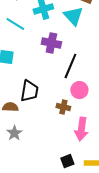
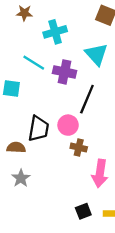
cyan triangle: (73, 16) -> (96, 54), moved
cyan line: (15, 24) -> (34, 63), moved
pink circle: (79, 90) -> (68, 125), moved

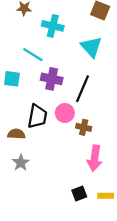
cyan cross: (55, 32) -> (53, 26), turned 30
purple cross: (64, 72) -> (52, 79), moved
brown cross: (79, 147) -> (84, 127), moved

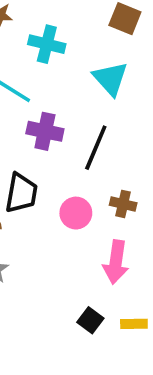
pink circle: (65, 113) -> (76, 213), moved
brown cross: (84, 127) -> (123, 204), moved
black square: (79, 193) -> (90, 320), turned -32

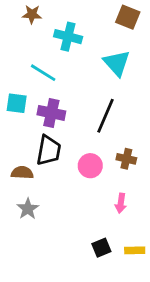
purple cross: (45, 131) -> (51, 113), moved
pink arrow: (116, 262) -> (121, 203), size x0.6
black square: (90, 320) -> (101, 248), turned 30

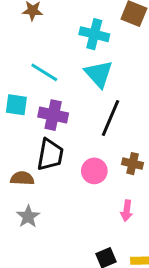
cyan cross: (68, 37) -> (94, 34), moved
cyan triangle: (117, 63) -> (99, 74), moved

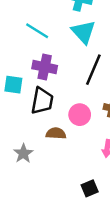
cyan square: (16, 105) -> (13, 85), moved
brown semicircle: (22, 178) -> (56, 133), moved

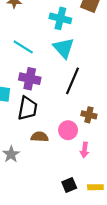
pink circle: (80, 115) -> (68, 130), moved

